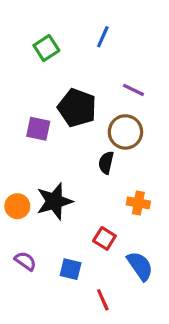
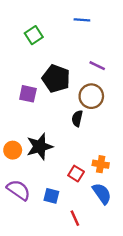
blue line: (103, 37) -> (82, 20), moved, turned 70
orange cross: (138, 203) -> (101, 164), moved
purple semicircle: (25, 261) -> (19, 190), size x1.5

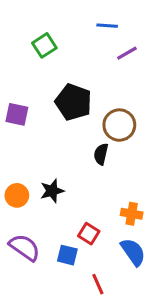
purple line: (97, 66) -> (127, 53), moved, turned -56
purple square: (28, 94) -> (17, 114), moved
black star: (40, 147) -> (52, 191), size x0.7
red square: (76, 174) -> (89, 234), moved

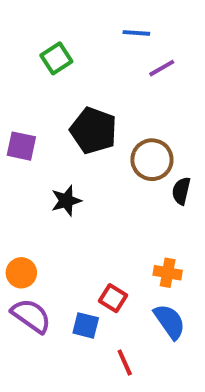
black semicircle: (101, 154) -> (181, 191), moved
black star: (52, 191) -> (66, 201), moved
orange circle: (17, 195) -> (21, 273), moved

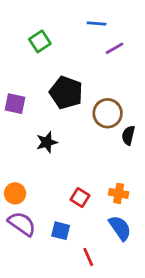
red square: (113, 298) -> (80, 198), moved

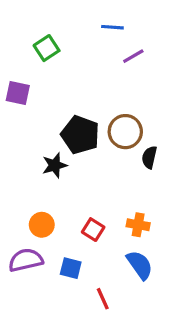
black pentagon: (66, 93) -> (80, 135), moved
purple square: (15, 104) -> (18, 93), moved
orange circle: (15, 193) -> (42, 225), moved
purple semicircle: (22, 224) -> (26, 260), turned -48

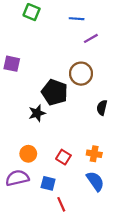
green square: (47, 48) -> (32, 12), moved, turned -35
brown circle: (125, 132) -> (81, 74), moved
red line: (103, 299) -> (61, 204), moved

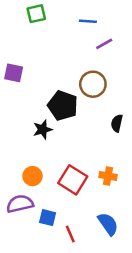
green square: (32, 12) -> (36, 14), turned -35
red square: (63, 157) -> (73, 180), size x1.6
blue semicircle: (95, 181) -> (108, 224), moved
blue square: (48, 183) -> (48, 218), moved

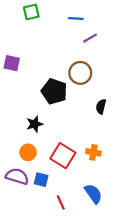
black star: (43, 129) -> (35, 124), moved
purple semicircle: (20, 204) -> (17, 176), turned 30
blue square: (48, 218) -> (41, 180), moved

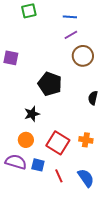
purple line: (90, 38) -> (71, 35), moved
brown circle: (80, 73) -> (83, 56), moved
red line: (61, 202) -> (59, 176), moved

